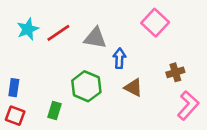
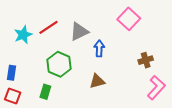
cyan star: (28, 29) -> (23, 35), moved
gray triangle: (95, 38) -> (79, 32), turned -36
green hexagon: (86, 86) -> (59, 64), moved
brown triangle: (133, 88) -> (97, 81), moved, turned -42

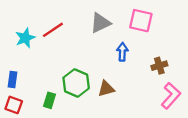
pink square: (129, 19) -> (141, 21), turned -30
gray triangle: (79, 32) -> (100, 23), moved
blue arrow: (99, 48) -> (122, 52), moved
green hexagon: (59, 64) -> (76, 83), moved

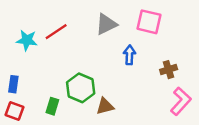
cyan star: (25, 38) -> (27, 40), turned 30
brown triangle: (106, 89) -> (105, 106), moved

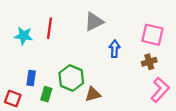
pink square: (149, 22) -> (152, 35), moved
red line: (56, 32) -> (50, 28), turned -48
blue rectangle: (13, 84) -> (31, 78), moved

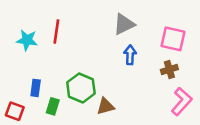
gray triangle: (94, 22) -> (124, 24), moved

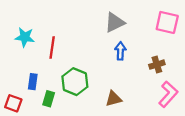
red line: (56, 32) -> (52, 47), moved
pink square: (173, 39) -> (167, 22), moved
brown triangle: (106, 106) -> (114, 99), moved

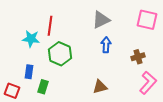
cyan star: (25, 37) -> (31, 39), moved
red line: (52, 47) -> (50, 26), moved
green hexagon: (75, 82) -> (60, 54), moved

